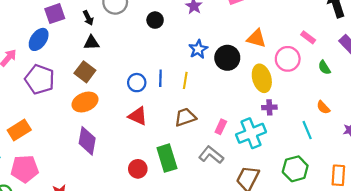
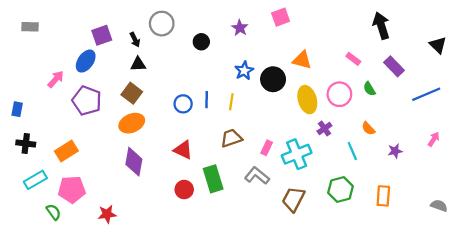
pink circle: (288, 59) -> (339, 94), moved
purple cross: (269, 107) -> (324, 128), moved, turned -32
red triangle: (138, 116) -> (183, 150), moved

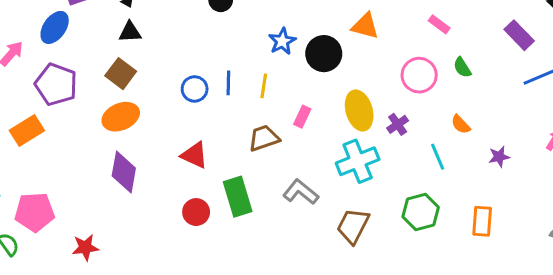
purple rectangle: (394, 66) -> (519, 35), moved
yellow ellipse: (307, 100) -> (359, 111), moved
pink rectangle: (267, 148) -> (302, 117), moved
orange rectangle: (66, 151) -> (27, 131), moved

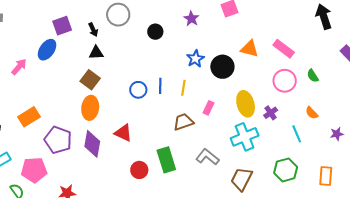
pink rectangle: (439, 24) -> (284, 49), moved, size x1.5
purple pentagon: (56, 84) -> (58, 140), moved
orange ellipse: (121, 117) -> (90, 108), turned -60
red triangle: (195, 155) -> (123, 133), moved

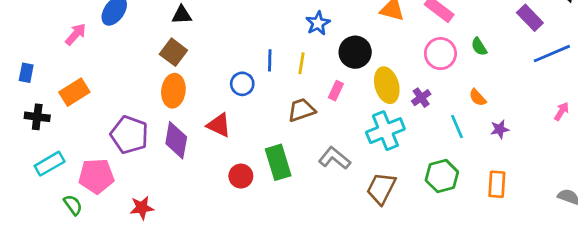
black circle: (222, 67) -> (355, 52), moved
blue circle: (138, 90) -> (242, 84), moved
orange rectangle: (29, 117) -> (74, 92), moved
purple star: (337, 134) -> (500, 129), moved

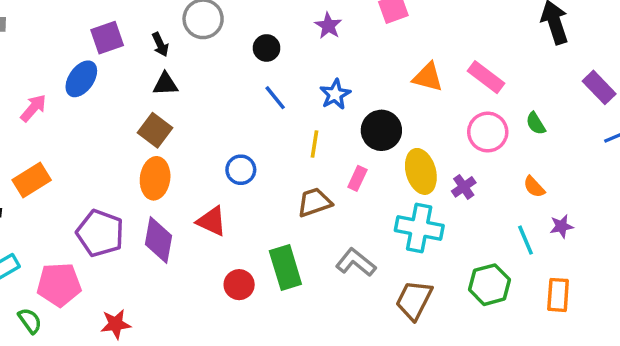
blue line: (270, 60) -> (275, 98), moved, turned -40
cyan line: (457, 126) -> (525, 240), moved
cyan cross: (385, 131) -> (419, 228), turned 33

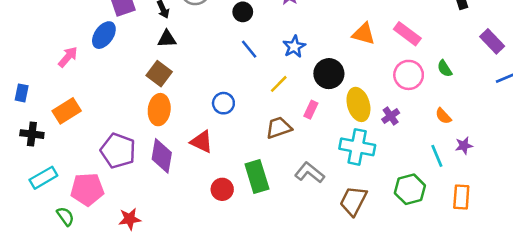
yellow line: (315, 144) -> (279, 84), turned 36

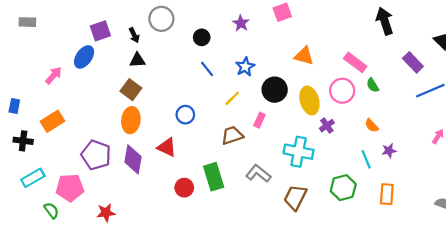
pink rectangle: (407, 34) -> (355, 62), moved
yellow ellipse: (358, 104) -> (309, 101), moved

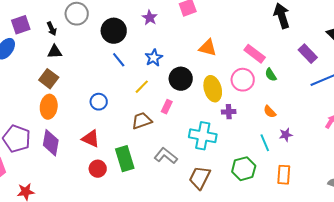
black circle: (202, 37) -> (114, 31), size x1.6
purple cross: (327, 126) -> (229, 112), turned 32
red triangle: (167, 147) -> (91, 139), moved

